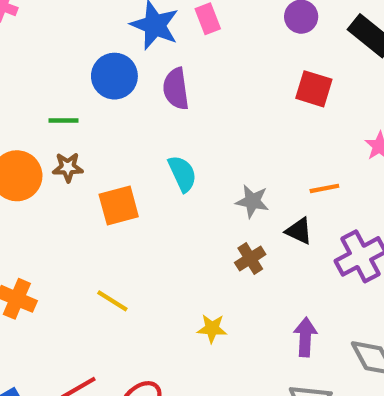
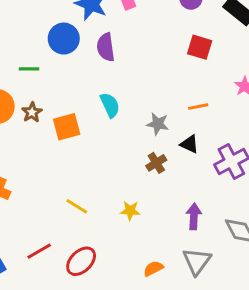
brown star: (68, 167) -> (32, 112), moved, turned -30
orange line: (324, 188) -> (198, 107), moved
yellow line: (112, 301) -> (77, 206), moved

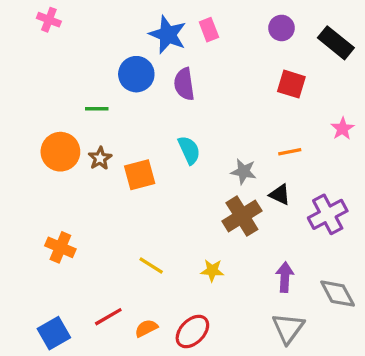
brown cross: (156, 163) -> (242, 216), size x1.6
red ellipse: (81, 261) -> (192, 331), moved
orange semicircle: (153, 268) -> (146, 328), moved

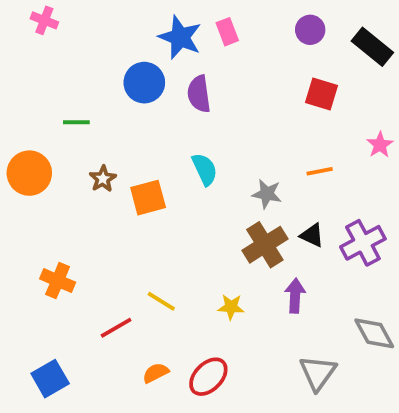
green line: (97, 109) -> (76, 122), moved
orange circle: (60, 152) -> (29, 173), moved
black triangle: (280, 195) -> (312, 235), moved
purple arrow: (285, 277) -> (295, 296), moved
red line: (108, 317) -> (116, 328), moved

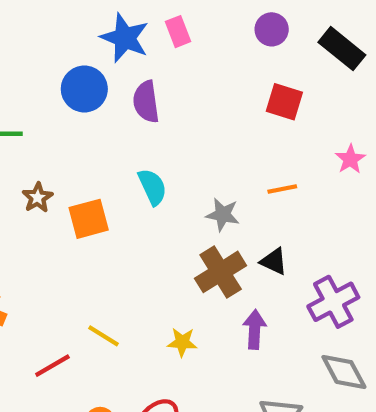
purple cross: (363, 243) -> (333, 302), moved

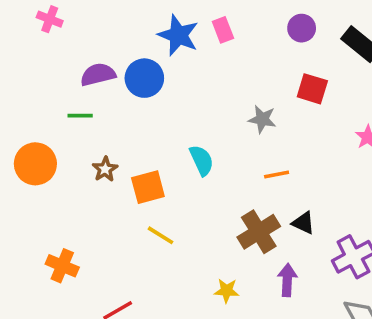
purple semicircle: (146, 102) -> (98, 75), moved, turned 84
orange line: (282, 189) -> (277, 175), moved
gray star: (223, 215) -> (262, 119), moved
yellow line: (103, 336) -> (160, 235), moved

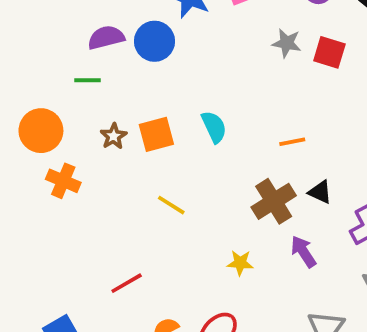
gray star: (262, 119) -> (287, 43), moved
orange square: (148, 187) -> (156, 134), moved
orange cross: (62, 266) -> (63, 181), moved
purple arrow: (287, 280) -> (303, 252), turned -36

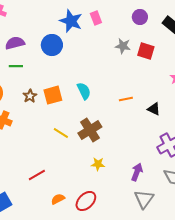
purple semicircle: (106, 38) -> (15, 43), moved
black triangle: (320, 192) -> (154, 109), moved
brown cross: (274, 201) -> (90, 130), moved
purple arrow: (303, 252) -> (137, 172), moved, turned 54

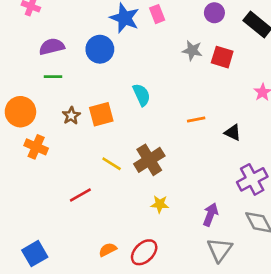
cyan semicircle: (84, 91) -> (142, 95), moved
red line: (37, 175) -> (80, 195), moved

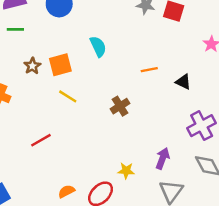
brown cross: (149, 160) -> (120, 106), moved, size x0.7
yellow line: (112, 164) -> (68, 96), moved
yellow star: (160, 204) -> (126, 171), moved

